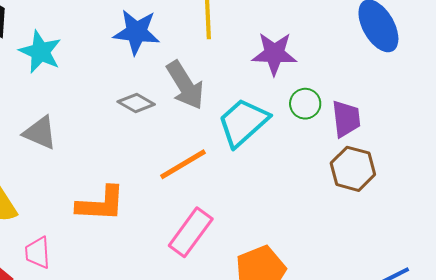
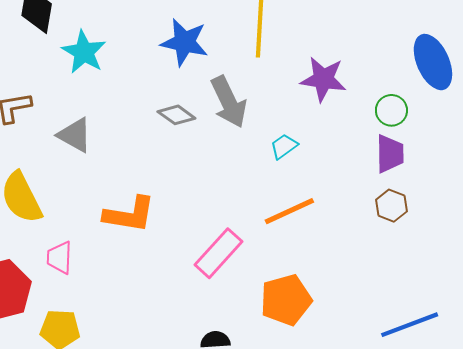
green circle: (305, 104) -> (391, 110), moved
cyan trapezoid: (243, 122) -> (284, 146), size x0.5
orange line: (183, 164) -> (289, 211), moved
brown hexagon: (353, 169) -> (391, 206), size x0.7

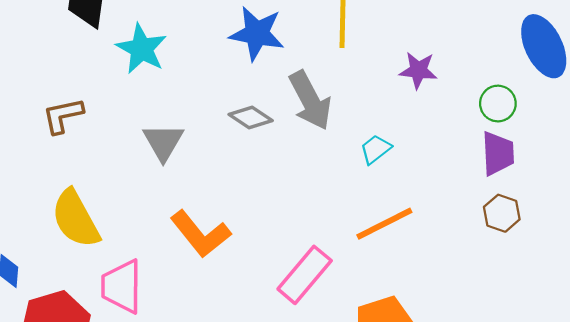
purple star: (323, 79) -> (418, 70), size x0.7
gray triangle: (75, 135) -> (163, 142), moved, turned 33
orange L-shape: (129, 214) -> (200, 234), turned 44
pink trapezoid: (59, 258) -> (122, 286), size x1.4

